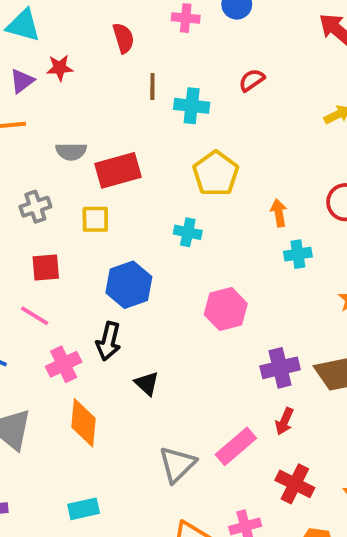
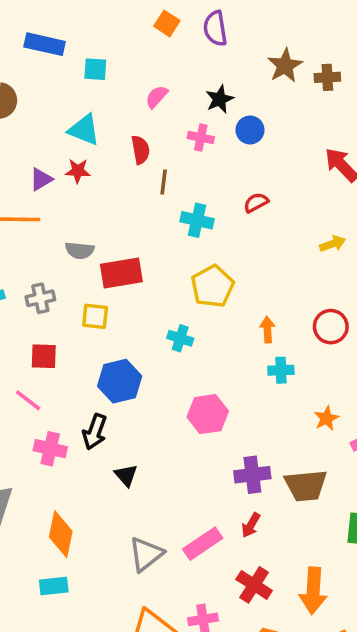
cyan triangle: (23, 25) -> (84, 130), moved
brown line: (152, 87) -> (164, 182), moved
pink cross: (64, 364) -> (50, 449), turned 32
orange diamond: (83, 423) -> (61, 534), moved

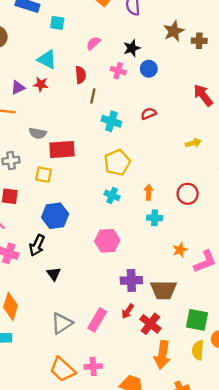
cyan cross: (180, 338) -> (112, 195), moved
pink rectangle: (203, 544) -> (97, 320), turned -30
red cross: (254, 585) -> (150, 324), moved

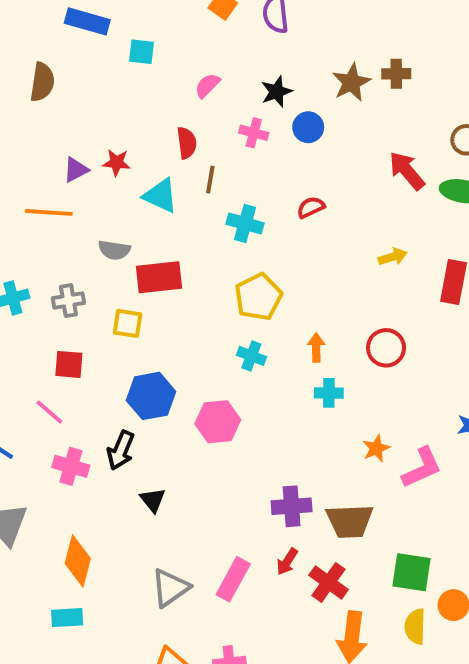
brown star: (174, 31) -> (351, 82), moved
cyan triangle: (47, 60) -> (161, 196), moved
pink hexagon: (107, 241) -> (218, 422), moved

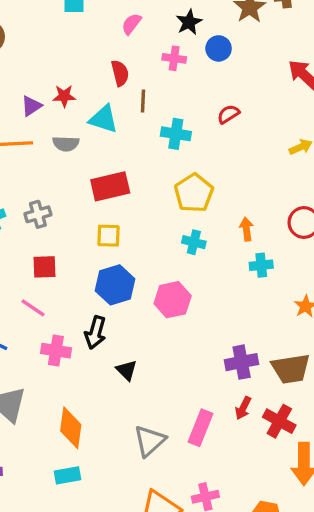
gray semicircle: (114, 250) -> (66, 144), moved
yellow square: (128, 323) -> (109, 236), moved

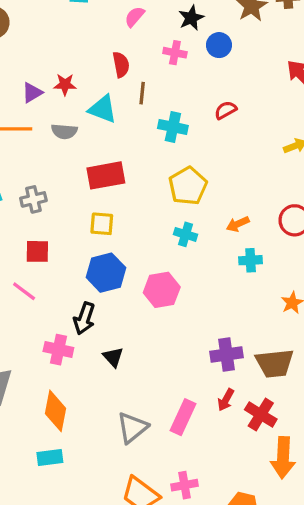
orange arrow: (246, 229) -> (238, 224), turned -110
pink cross: (56, 351) -> (58, 350), moved

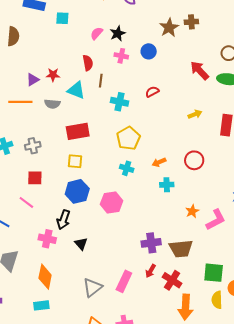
black star: (191, 18) -> (118, 34), moved

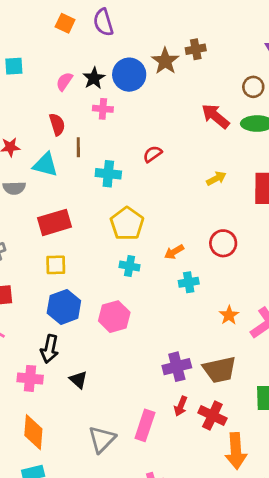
blue circle: (149, 51) -> (129, 75), moved, size x1.5

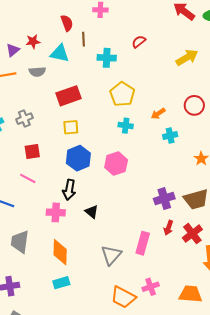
yellow arrow: (216, 178) -> (187, 58), size x1.5
red cross: (212, 416) -> (192, 234), turned 30

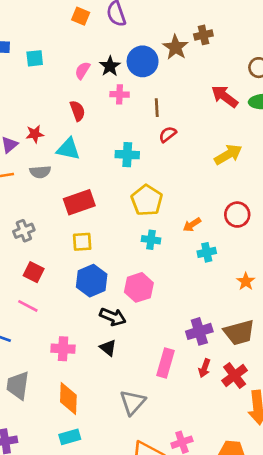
brown line: (83, 39) -> (157, 108), moved
red square: (32, 152) -> (34, 272), turned 35
black arrow: (69, 190) -> (113, 317), moved, turned -78
pink rectangle: (143, 243) -> (165, 363), moved

